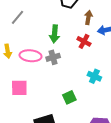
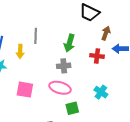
gray line: (17, 17) -> (36, 36), moved, turned -49
red cross: (84, 41) -> (97, 56), turned -32
pink ellipse: (31, 56) -> (60, 88), moved

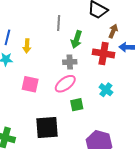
gray line: (36, 36) -> (59, 23), moved
red cross: (97, 56) -> (104, 53), size x1.5
pink ellipse: (60, 88) -> (65, 84), turned -55

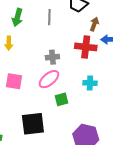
gray line: (59, 23) -> (49, 17), moved
green arrow: (77, 39) -> (17, 17), moved
cyan cross: (106, 90) -> (90, 83), turned -32

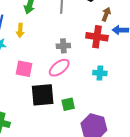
green square: (62, 99) -> (68, 104), moved
black square: (33, 124) -> (43, 95), moved

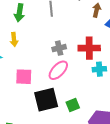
red cross: (97, 37) -> (89, 48), moved

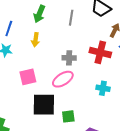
yellow arrow: (14, 39) -> (35, 40), moved
red cross: (89, 48) -> (100, 52), moved
pink square: (24, 77) -> (28, 77), turned -30

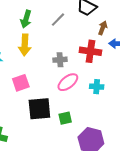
gray line: (71, 18) -> (58, 20), turned 42
yellow arrow: (35, 40) -> (25, 45), size x1.5
pink ellipse: (63, 79) -> (68, 82), moved

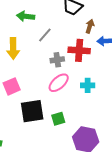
green arrow: (26, 19) -> (26, 16), moved, turned 84
gray line: (58, 20) -> (45, 35), moved
gray cross: (60, 60) -> (57, 60), moved

